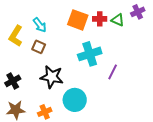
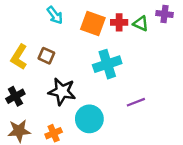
purple cross: (138, 12) -> (164, 14), turned 32
cyan arrow: (40, 25) -> (55, 15), moved
yellow L-shape: (16, 36) -> (19, 57), moved
purple line: (113, 72) -> (136, 102), moved, turned 42

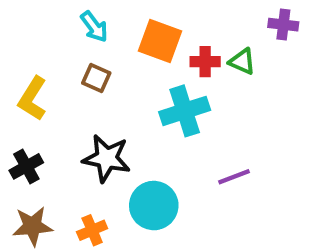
red cross: (119, 22) -> (205, 62), moved
green triangle: (141, 24) -> (242, 62), moved
brown square: (46, 56) -> (96, 78), moved

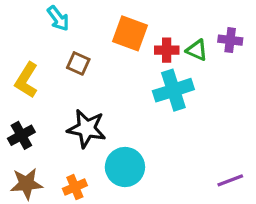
purple cross: (283, 25) -> (230, 40), moved
cyan arrow: (94, 27) -> (58, 18), moved
cyan cross: (185, 111) -> (173, 90), moved
purple line: (234, 177) -> (230, 180), moved

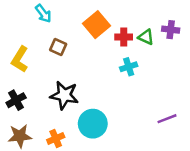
orange square: (130, 33) -> (96, 25), turned 30
cyan cross: (173, 90) -> (129, 67), size x0.6
purple line: (230, 180) -> (167, 119), moved

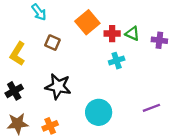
purple cross: (171, 30) -> (159, 40), moved
cyan circle: (93, 124) -> (99, 112), moved

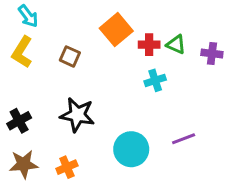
cyan arrow: (39, 12) -> (28, 16), moved
yellow L-shape: (18, 54) -> (22, 52), moved
purple line: (151, 108) -> (184, 139), moved

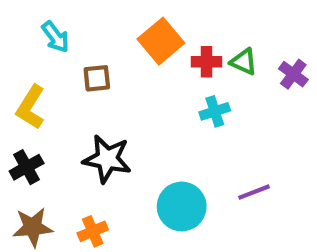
cyan arrow: (28, 16) -> (55, 37), moved
yellow L-shape: (22, 52) -> (31, 107), moved
purple cross: (212, 54) -> (293, 74), turned 30
brown square: (70, 56) -> (97, 78), turned -30

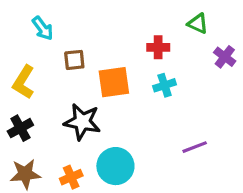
orange square: (161, 41) -> (114, 82), moved, turned 32
green triangle: (244, 62) -> (198, 24), moved
cyan circle: (182, 206) -> (115, 166), moved

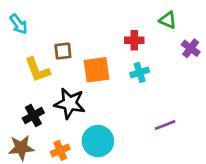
cyan arrow: (43, 28) -> (19, 24), moved
yellow L-shape: (24, 82) -> (37, 70), moved, turned -52
black cross: (20, 128) -> (33, 116), moved

